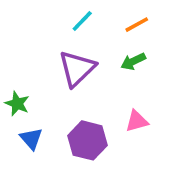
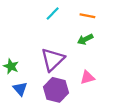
orange line: (137, 25) -> (87, 16), turned 40
purple triangle: (77, 68) -> (53, 60), moved

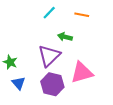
green arrow: (85, 39) -> (65, 37), moved, turned 40
pink triangle: (87, 78) -> (82, 73), size x1.6

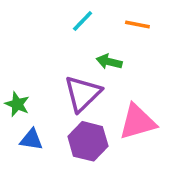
blue triangle: (19, 83) -> (31, 140), turned -40

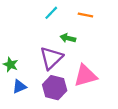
blue triangle: (31, 140) -> (19, 87), turned -32

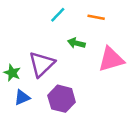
purple triangle: (51, 58) -> (42, 64), moved
pink triangle: (85, 76) -> (111, 59), moved

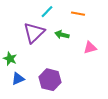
pink triangle: (111, 59) -> (90, 48), size x0.6
purple triangle: (42, 64) -> (34, 33), moved

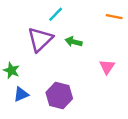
orange line: (78, 14) -> (114, 17), moved
pink triangle: (90, 48) -> (107, 67), moved, turned -40

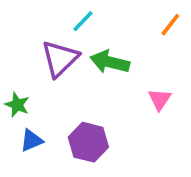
orange line: (114, 17) -> (170, 25), turned -63
green arrow: (74, 42) -> (110, 62), size x1.5

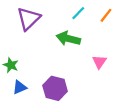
cyan line: (83, 21) -> (78, 13), moved
purple triangle: (60, 58) -> (29, 19), moved

